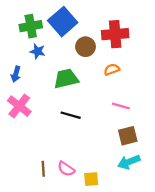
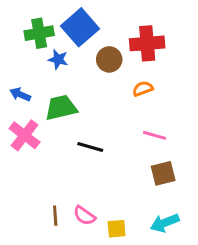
blue star: (38, 51) -> (58, 59), moved
blue arrow: (16, 74) -> (20, 94), turned 98
green trapezoid: (66, 79) -> (61, 108), moved
cyan arrow: (129, 162) -> (165, 223), moved

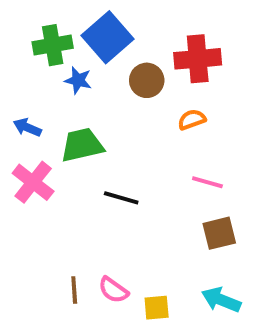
cyan arrow: (165, 223) -> (221, 300), turned 44

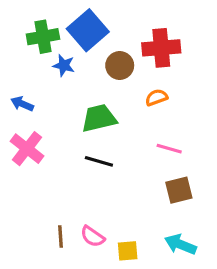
green trapezoid: (82, 145) -> (99, 118), moved

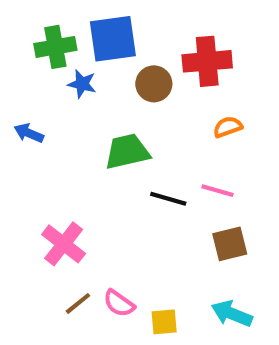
blue square: (88, 30) -> (113, 39), turned 33
orange semicircle: (156, 97) -> (228, 127), moved
pink cross: (27, 149) -> (64, 244), moved
black line: (99, 161) -> (168, 199), moved
brown line: (61, 236) -> (78, 303), turned 55

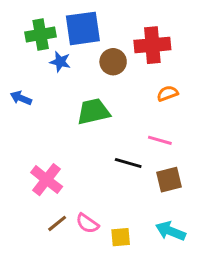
black line: (168, 199) -> (128, 163), moved

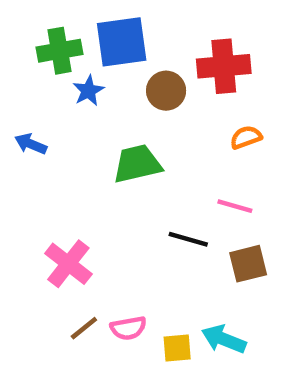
blue star: (60, 62) -> (88, 91), turned 30
pink semicircle: (87, 223) -> (128, 328), turned -45
cyan arrow: (171, 231) -> (224, 339), moved

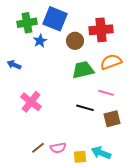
blue square: (122, 42) -> (55, 19), turned 30
orange semicircle: (246, 137) -> (111, 62), size x1.5
green trapezoid: (137, 164) -> (83, 70), moved
pink cross: (68, 264) -> (31, 102), moved

